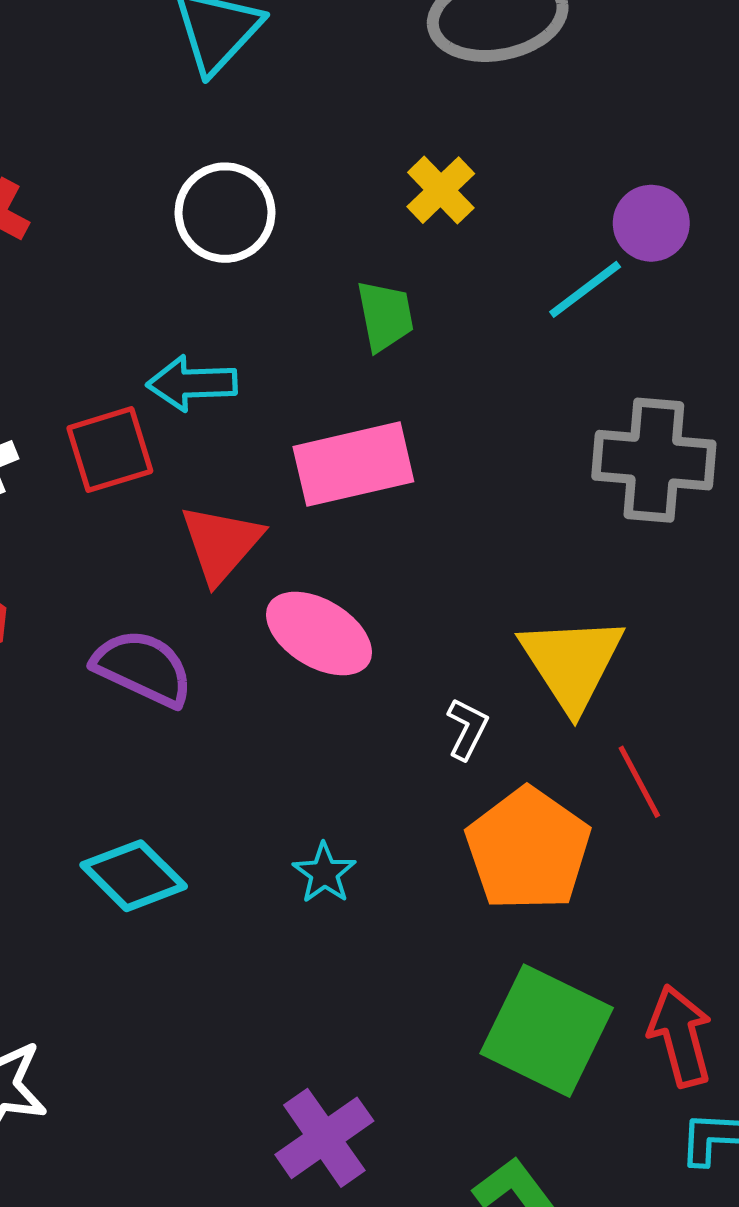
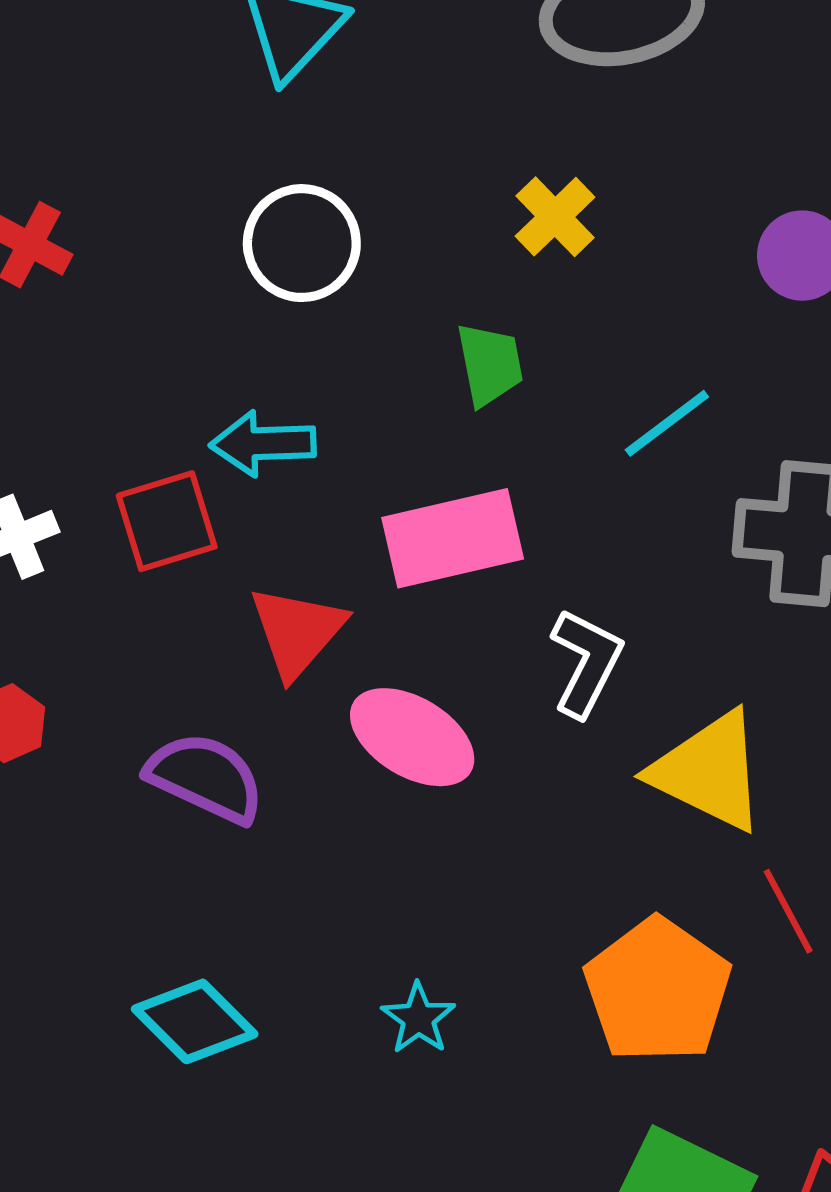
cyan line: (585, 289) -> (667, 423), moved
yellow triangle: (572, 663) -> (709, 771), turned -31
white L-shape: (467, 729) -> (586, 663), moved, size x1.5

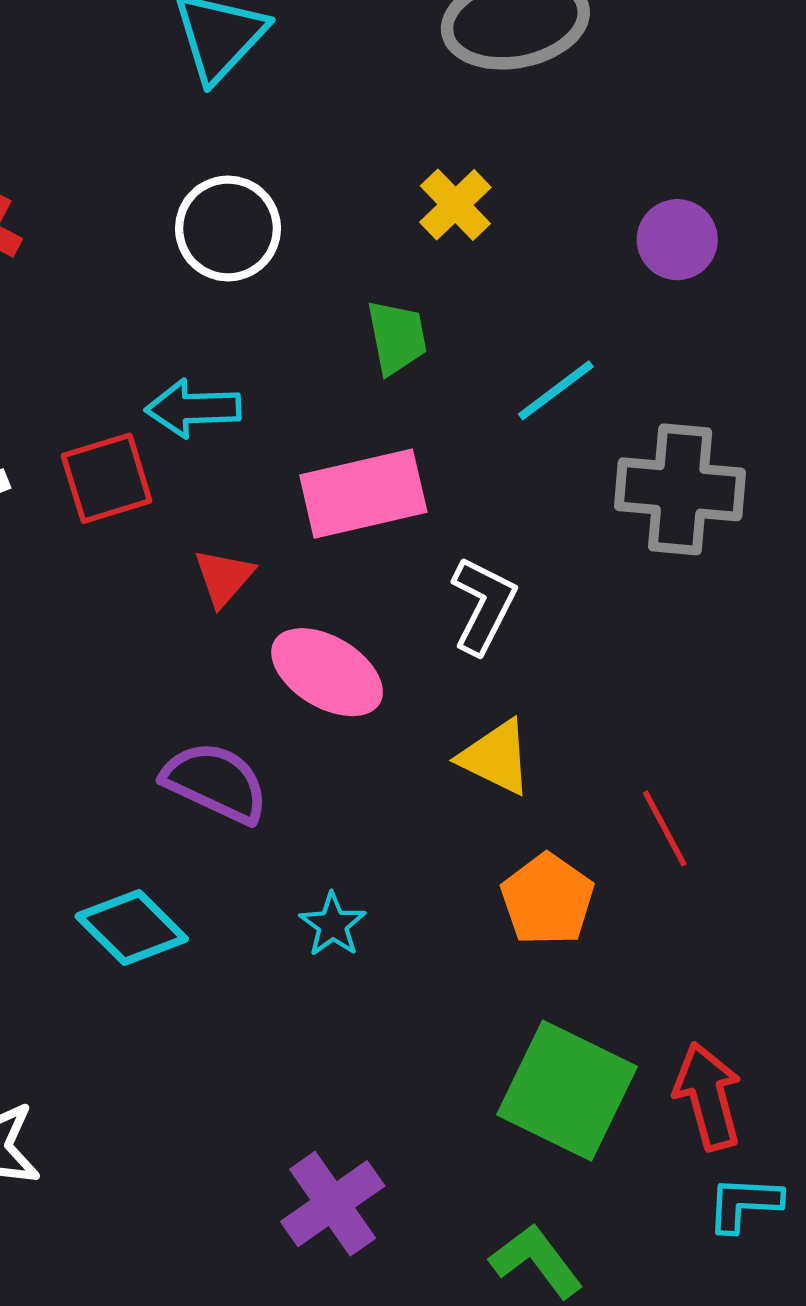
red triangle: (297, 632) -> (224, 577), size x0.7
yellow triangle: (709, 771) -> (496, 757), moved, size x0.7
purple semicircle: (205, 778) -> (215, 782), moved
orange pentagon: (658, 990) -> (547, 900), size x0.7

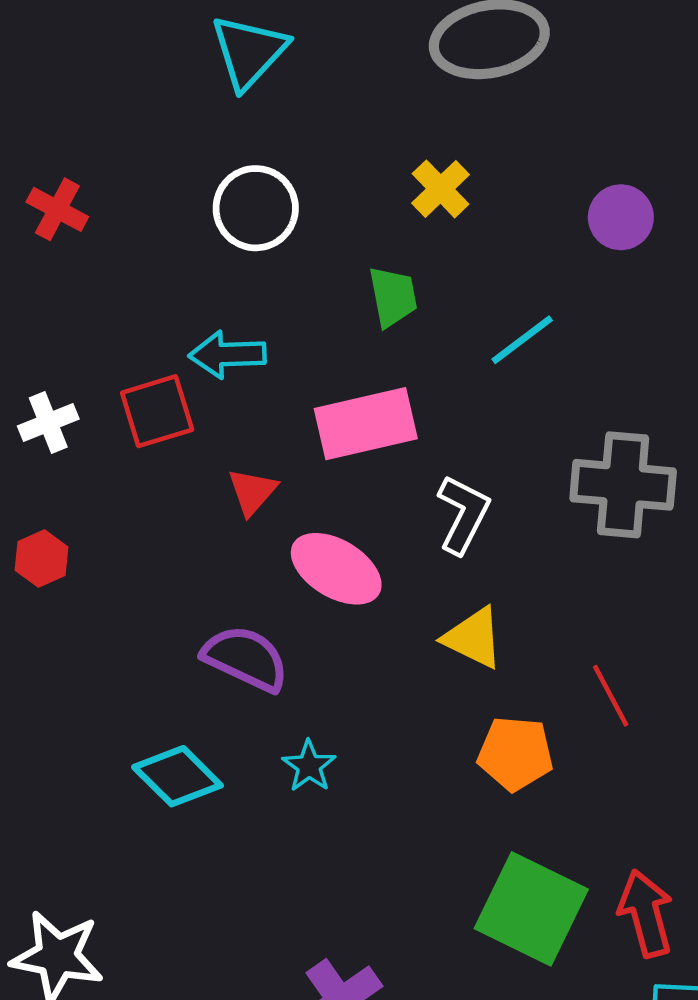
gray cross: (680, 489) -> (623, 485), moved
orange pentagon: (547, 900) -> (515, 754), turned -30
cyan star: (333, 925) -> (309, 766), moved

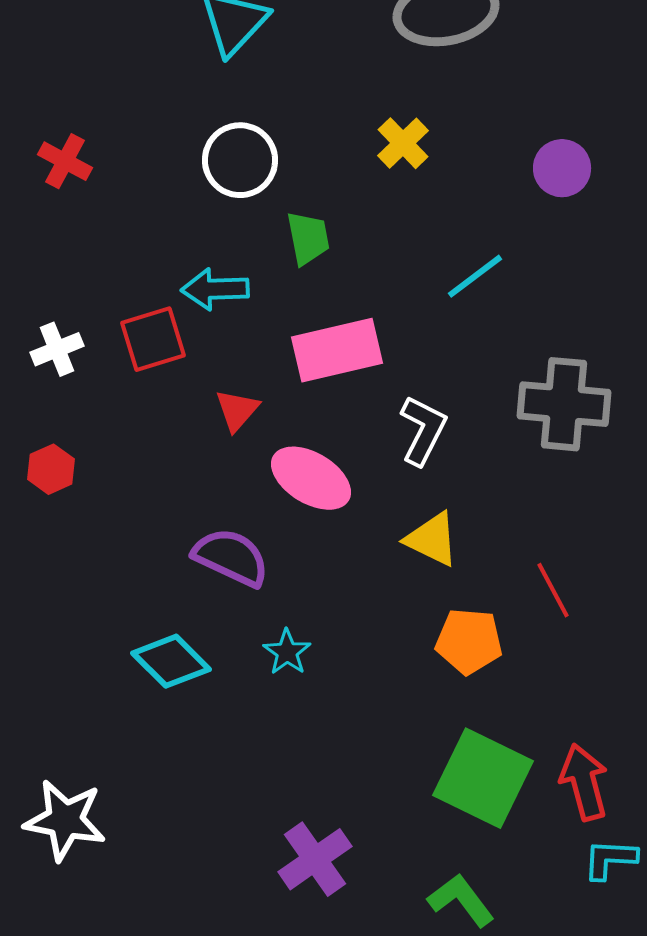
green trapezoid: (393, 297) -> (308, 238), moved

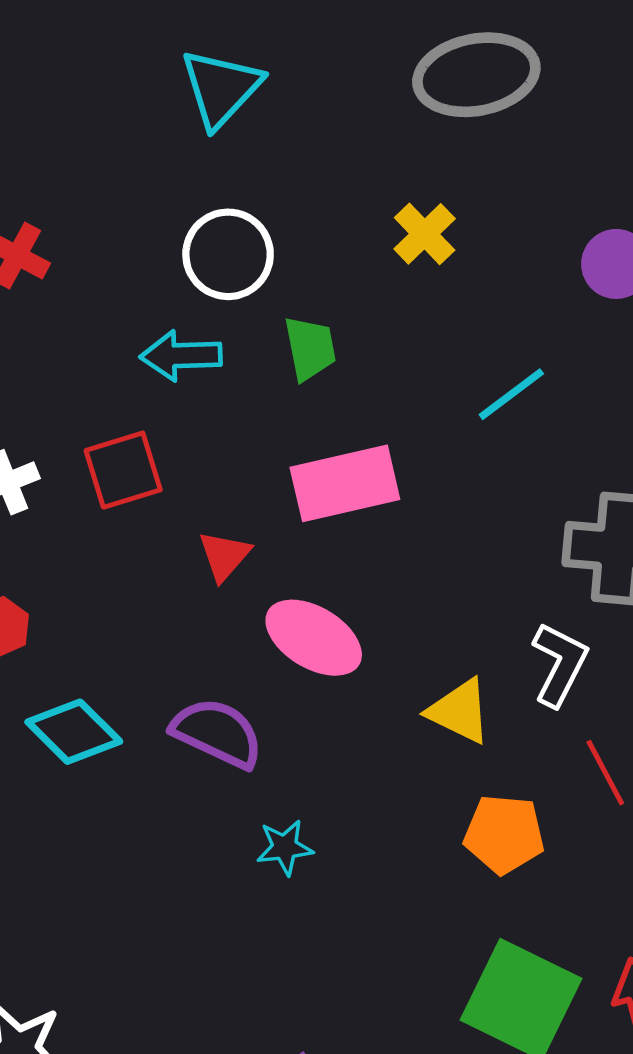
cyan arrow: (215, 289) -> (181, 356), moved
white L-shape: (423, 430) -> (560, 664), moved
cyan star: (287, 652) -> (285, 847), turned 30
cyan diamond: (171, 661) -> (74, 732), moved

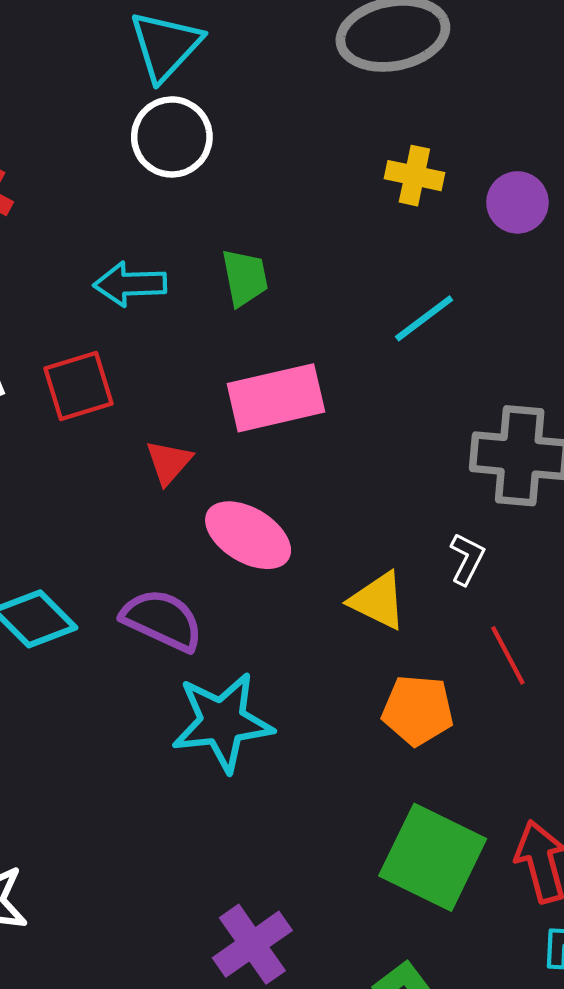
yellow cross: (425, 234) -> (414, 176), moved, turned -34
white circle: (228, 254) -> (172, 137), moved
white L-shape: (560, 664) -> (467, 559), size x0.7
cyan star: (285, 847) -> (222, 722), size x2.0

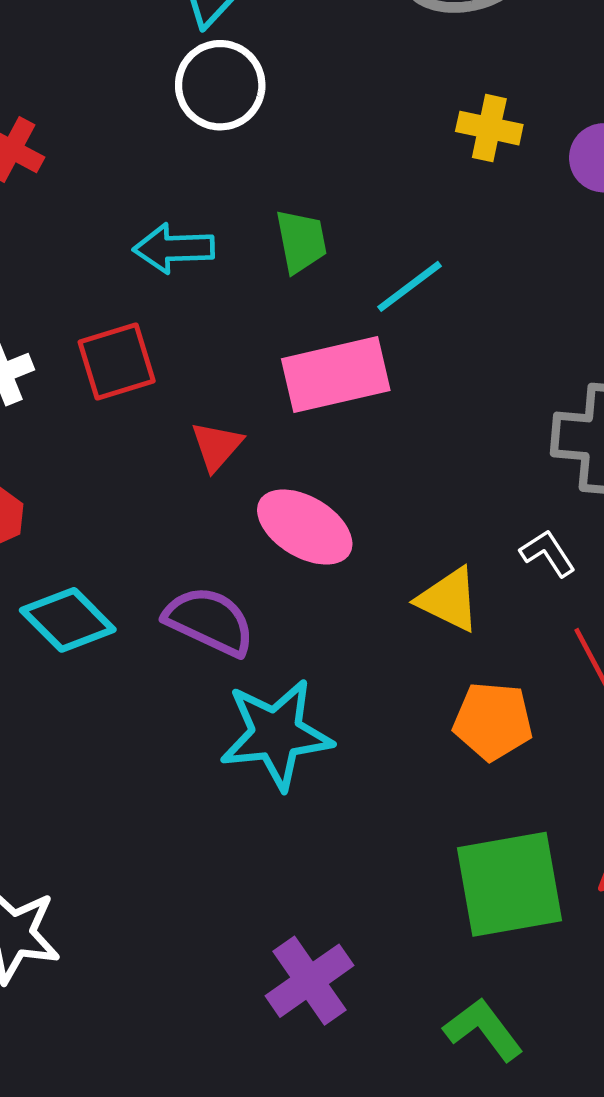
cyan line: (424, 318) -> (410, 286), moved
white L-shape: (467, 559) -> (548, 553), turned -60
green square: (433, 857) -> (510, 884), turned -36

